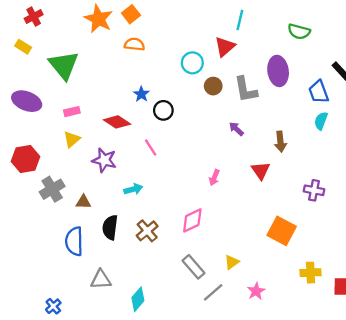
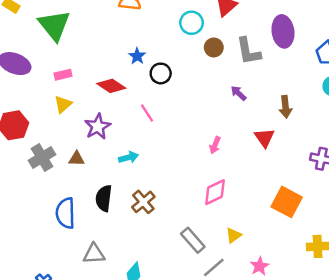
purple star: (104, 160) -> (98, 127), turned 30
brown triangle: (83, 202) -> (77, 159), moved
pink diamond: (192, 220) -> (215, 192), moved

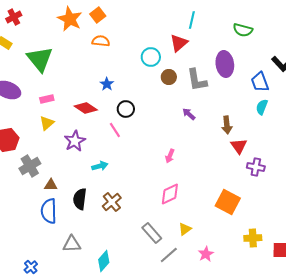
black circle: (161, 73) -> (126, 109), moved
red triangle: (264, 138) -> (239, 146), moved
brown triangle: (77, 159) -> (51, 185), moved

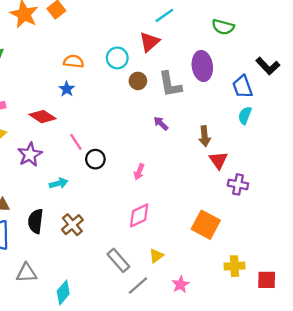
cyan line: (192, 20) -> (164, 15), turned 42
orange semicircle: (101, 41) -> (74, 61), moved
black circle: (126, 109) -> (95, 159), moved

